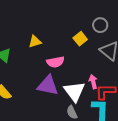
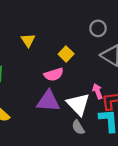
yellow square: (80, 39) -> (66, 54), moved
yellow triangle: (35, 41) -> (28, 40), moved, turned -40

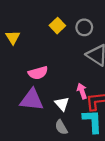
yellow square: (66, 54) -> (57, 26), moved
white triangle: (78, 104) -> (62, 104), size x0.6

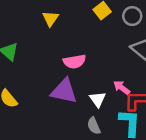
pink arrow: (82, 91) -> (122, 88), turned -40

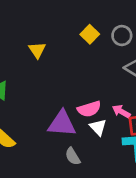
pink semicircle: (74, 62) -> (89, 109), moved
gray semicircle: (94, 126) -> (73, 156), moved

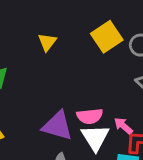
yellow square: (90, 34) -> (107, 37), size x1.5
white triangle: (98, 127) -> (95, 138), size x1.5

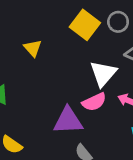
white triangle: (95, 138) -> (103, 74), moved, turned 32

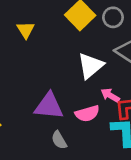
pink semicircle: (94, 102) -> (87, 114), moved

